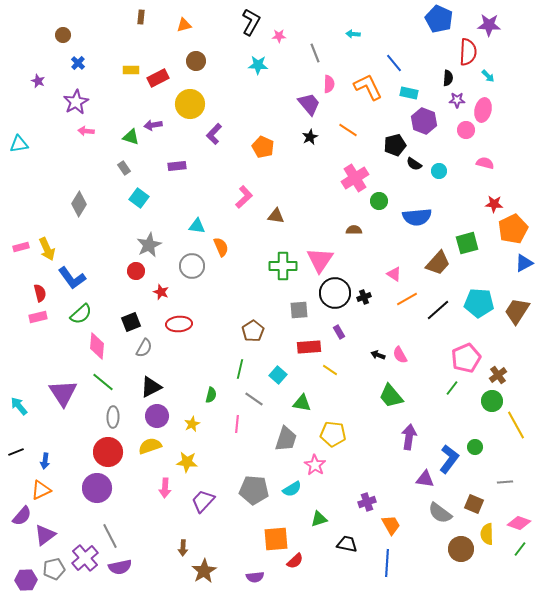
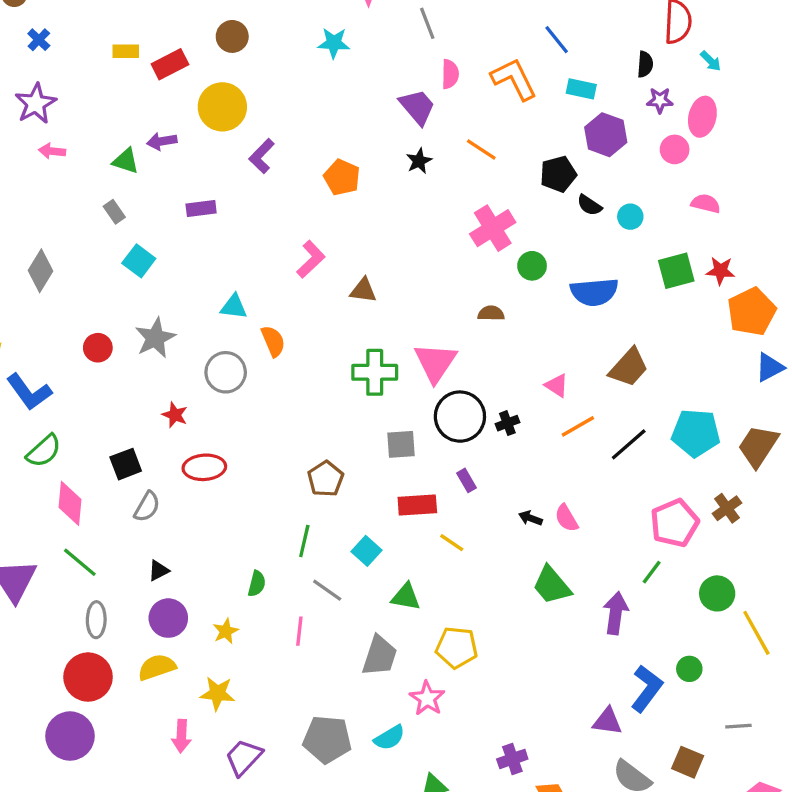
green square: (467, 243) -> (676, 271), moved
red circle: (136, 271) -> (98, 348), moved
brown cross: (498, 375) -> (727, 508), moved
black triangle: (151, 387) -> (158, 571), size x0.6
purple arrow: (409, 437) -> (616, 613), moved

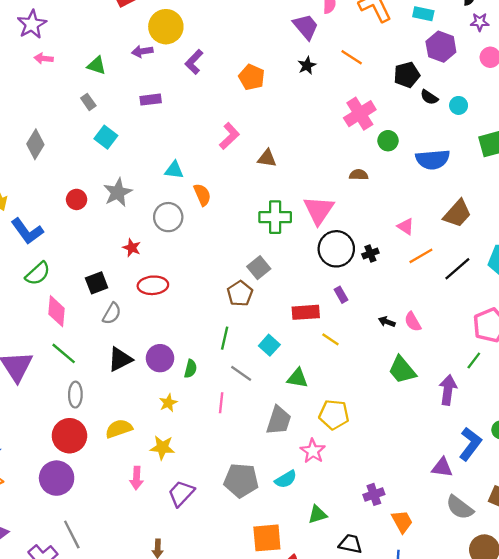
purple arrow: (162, 141) -> (142, 51), moved
gray square: (401, 444) -> (259, 268), moved, turned -35
black triangle: (158, 571) -> (120, 359), size x1.6
purple circle: (168, 618) -> (160, 358), moved

